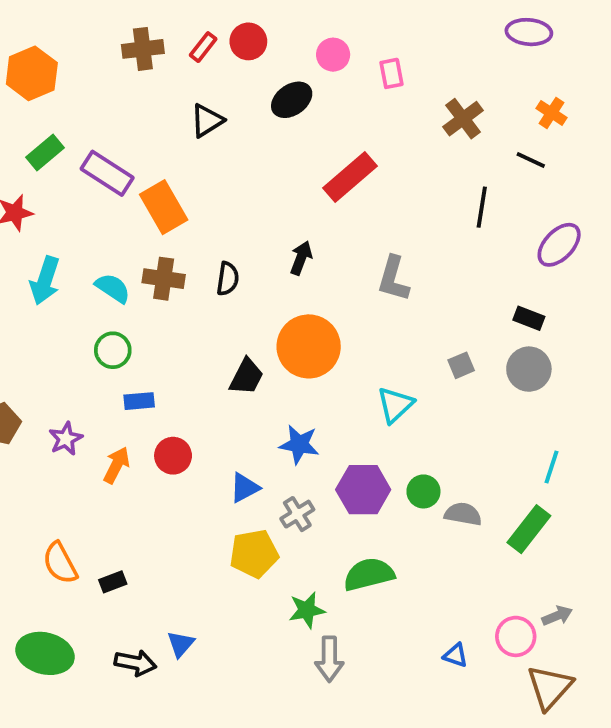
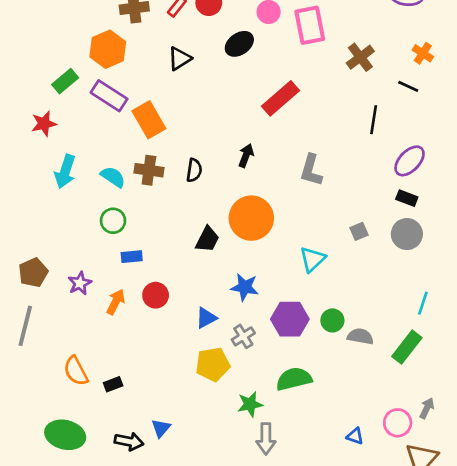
orange hexagon: (32, 73) -> (108, 49), moved
pink rectangle: (391, 73) -> (310, 25), size x1.8
purple ellipse: (559, 245) -> (410, 161), moved
gray arrow: (557, 616) -> (427, 408), turned -42

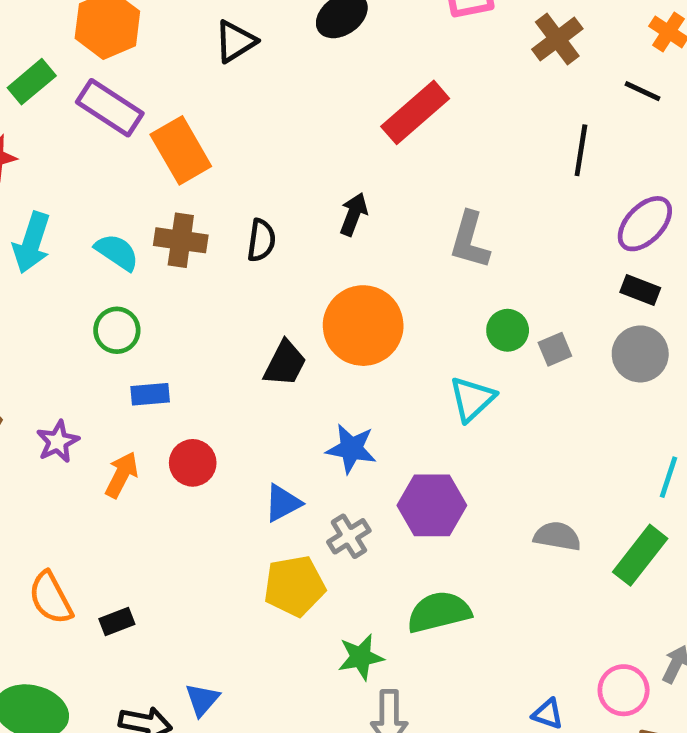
green circle: (332, 320) -> (508, 330), moved

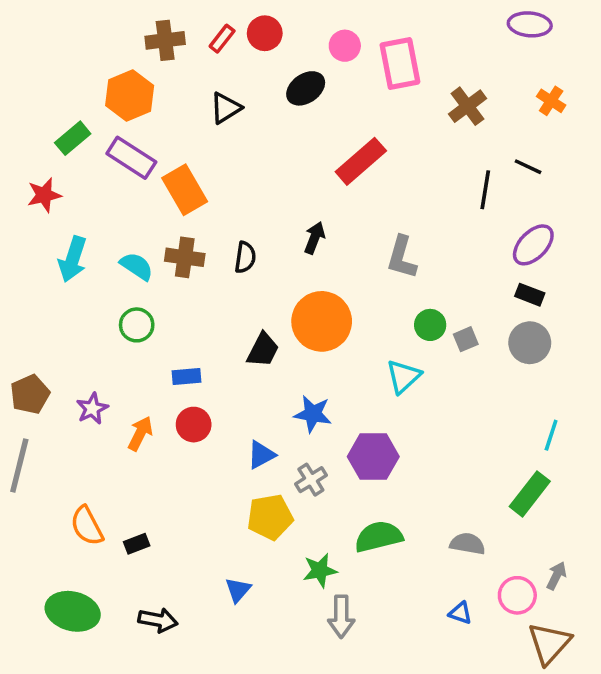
black line: (643, 91) -> (528, 167), moved
blue rectangle: (150, 394) -> (186, 377), moved
gray semicircle: (557, 536) -> (467, 544), moved
blue triangle: (202, 700) -> (238, 590), moved

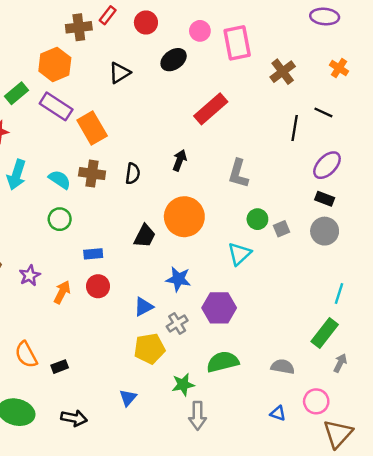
red rectangle: (222, 39) -> (108, 15), moved
gray arrow: (556, 576) -> (340, 363), moved

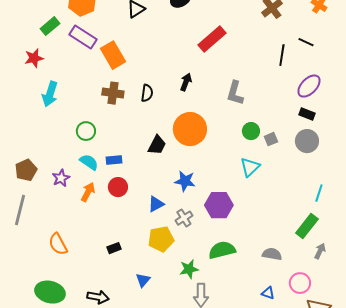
cyan semicircle: (60, 180) -> (89, 162), moved
cyan triangle: (239, 254) -> (250, 167), moved
black rectangle: (60, 367) -> (114, 248), moved

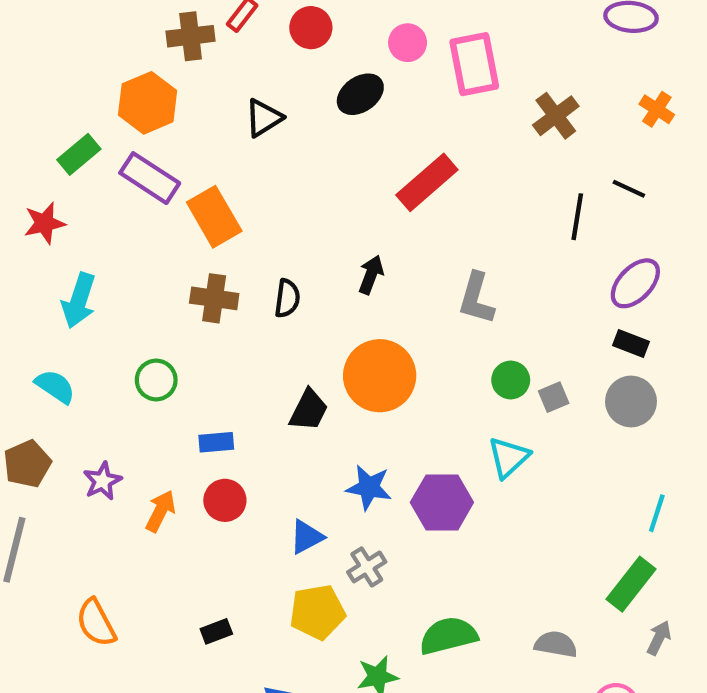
cyan semicircle: (89, 162) -> (55, 386), moved
purple hexagon: (219, 205) -> (442, 502), moved

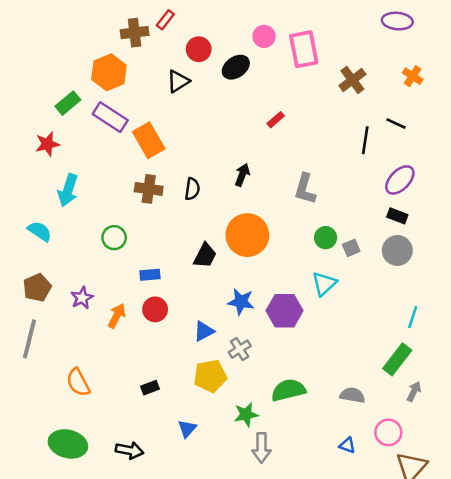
red circle: (311, 28) -> (199, 49), moved
red rectangle: (427, 182) -> (276, 120), size x0.5
cyan semicircle: (55, 386) -> (40, 231), moved

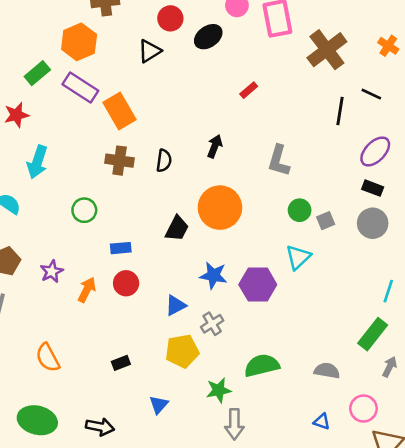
brown cross: (352, 80) -> (327, 50), size x1.4

